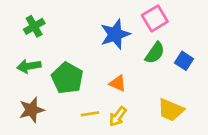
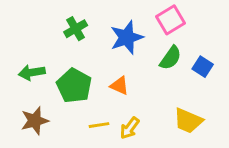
green cross: (34, 26) -> (76, 29), moved
orange triangle: (118, 83) -> (119, 86), moved

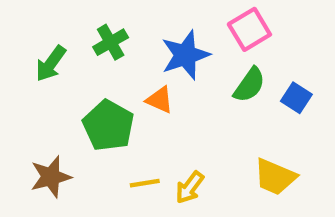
green arrow: (32, 72) -> (51, 64), moved, turned -45
orange triangle: (119, 86) -> (160, 100), moved

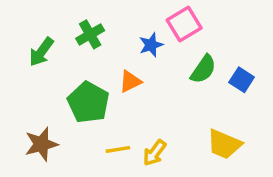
pink square: (249, 29) -> (184, 24), moved
blue star: (185, 55) -> (151, 45), size x0.6
orange triangle: (160, 100) -> (130, 81), turned -50

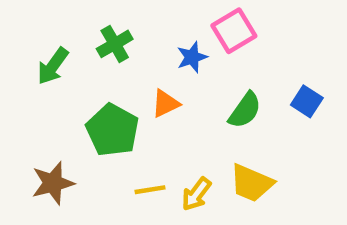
green semicircle: (203, 69) -> (245, 110), moved
yellow trapezoid: (224, 144) -> (252, 183), moved

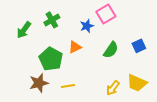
blue square: (307, 101) -> (139, 46), turned 32
brown star: (53, 183) -> (39, 83), moved
yellow trapezoid: (252, 183) -> (137, 83), moved
yellow arrow: (196, 194) -> (113, 88), moved

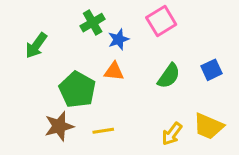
green cross: (52, 20) -> (93, 23), moved
blue star: (87, 26) -> (119, 39), moved
orange triangle: (75, 47) -> (114, 71), turned 32

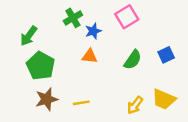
green pentagon: (77, 90) -> (41, 66), moved

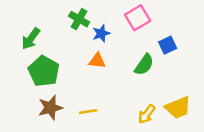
green cross: (73, 18) -> (79, 19), turned -30
blue square: (166, 55) -> (168, 45), moved
yellow trapezoid: (164, 99) -> (178, 108), turned -45

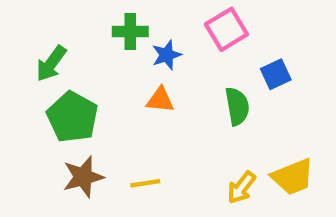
green cross: (79, 19) -> (130, 31), turned -30
green semicircle: (144, 65) -> (237, 106), turned -45

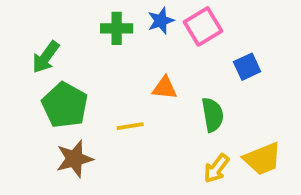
blue star: (167, 55) -> (161, 21), moved
orange triangle: (160, 100) -> (165, 88), moved
green semicircle: (237, 106) -> (213, 115), moved
yellow line: (145, 183) -> (130, 126), moved

